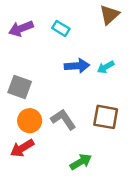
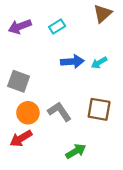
cyan rectangle: (61, 28) -> (57, 26), turned -63

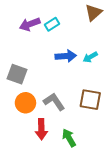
purple arrow: (20, 26) -> (30, 24), moved
red arrow: (21, 138) -> (41, 129), moved, turned -60
green arrow: (76, 151) -> (69, 138), turned -90

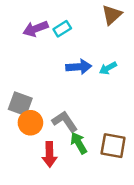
gray square: (17, 74) -> (20, 104), moved
brown square: (90, 100) -> (113, 146), moved
green arrow: (69, 138) -> (79, 143), moved

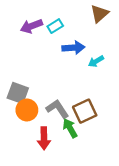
blue arrow: (79, 67) -> (73, 48), moved
brown square: (113, 146) -> (85, 111), moved, turned -35

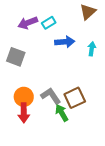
cyan arrow: (96, 61) -> (92, 49), moved, turned 128
gray square: (18, 93) -> (16, 57), moved
red arrow: (44, 138) -> (24, 113), moved

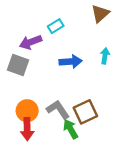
purple arrow: (28, 23) -> (31, 42), moved
blue arrow: (65, 42) -> (71, 62), moved

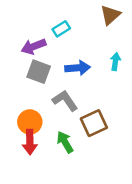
gray square: (18, 65) -> (39, 72), moved
gray L-shape: (58, 110) -> (65, 101), moved
green arrow: (71, 129) -> (65, 142), moved

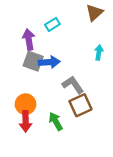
purple arrow: (34, 46) -> (29, 40), turned 102
blue arrow: (78, 68) -> (49, 62), moved
gray L-shape: (65, 101) -> (73, 85), moved

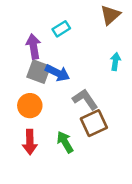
blue arrow: (49, 62) -> (57, 73), turned 30
orange circle: (26, 104) -> (30, 106), moved

